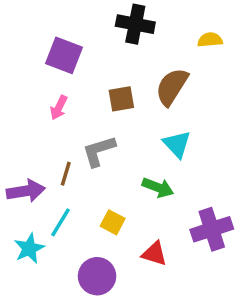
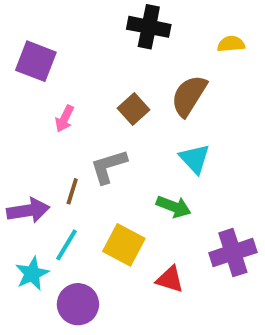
purple square: (64, 55) -> (36, 61), moved
brown square: (121, 99) -> (133, 109), turned -32
yellow square: (113, 222) -> (124, 245), size x1.5
purple circle: (97, 276) -> (78, 304), moved

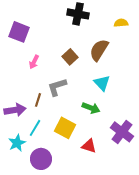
purple cross: (233, 253) -> (122, 132), turned -35

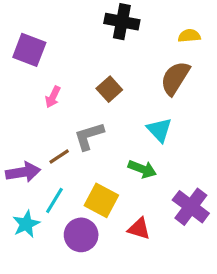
brown semicircle: (99, 50) -> (175, 78), moved
brown line: (38, 100) -> (59, 157), turned 40
purple circle: (41, 159) -> (81, 235), moved

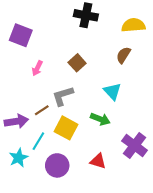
yellow semicircle: (189, 36) -> (133, 25), size x1.5
brown semicircle: (175, 78) -> (123, 55), size x0.7
yellow square: (101, 200) -> (66, 128), moved

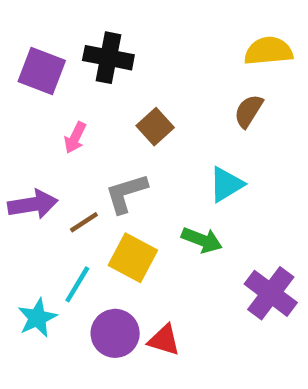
black cross: (86, 15) -> (108, 58), moved
cyan triangle: (112, 91) -> (226, 184), turned 42
purple arrow: (16, 121) -> (33, 204), moved
red triangle: (98, 161) -> (164, 340), moved

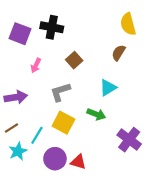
yellow semicircle: (269, 51) -> (128, 24), turned -100
brown line: (84, 222) -> (12, 128), moved

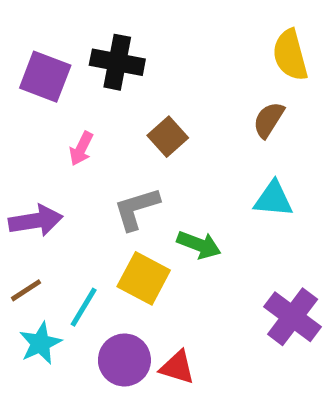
cyan triangle: (108, 88) -> (273, 199), moved, turned 36
green arrow: (96, 114) -> (199, 245), moved

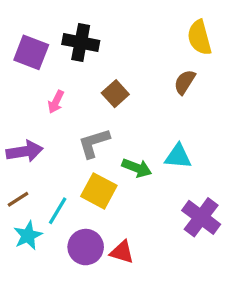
cyan triangle: (273, 199) -> (178, 156), moved

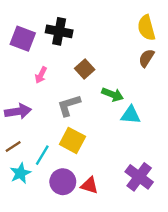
brown semicircle: (185, 82) -> (146, 58), moved
green arrow: (137, 168) -> (112, 94), moved
purple cross: (201, 217) -> (139, 177), moved

